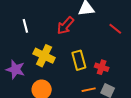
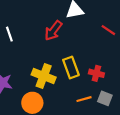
yellow cross: (44, 56) -> (44, 76), moved

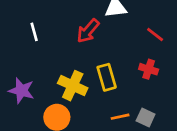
red cross: (96, 73) -> (149, 69), moved

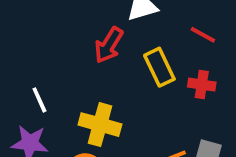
white line: (34, 32) -> (39, 100), moved
yellow rectangle: (107, 77) -> (159, 67), moved

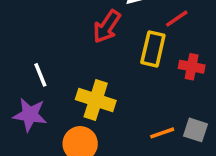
red line: (203, 35) -> (177, 19), moved, turned -65
yellow rectangle: (159, 67) -> (153, 49), turned 36

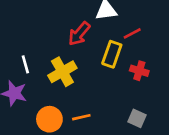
yellow cross: (96, 100) -> (62, 72), moved, turned 36
orange line: (162, 133) -> (81, 117), moved

